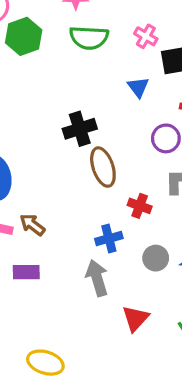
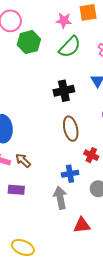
green semicircle: (89, 38) -> (70, 47), turned -55
black cross: (80, 129) -> (64, 91), moved
red triangle: (136, 318) -> (82, 225), turned 36

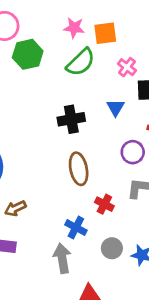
orange square: (88, 12) -> (105, 33), moved
brown arrow: (23, 160) -> (15, 208), turned -70
blue cross: (70, 174) -> (76, 227), turned 35

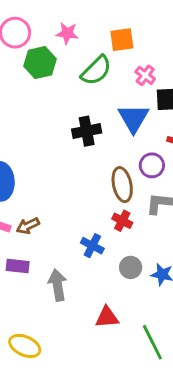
pink star: (74, 28) -> (67, 33), moved
blue triangle: (116, 108) -> (133, 118), size x1.6
brown ellipse: (79, 169) -> (122, 185), moved
gray arrow: (62, 258) -> (57, 285), moved

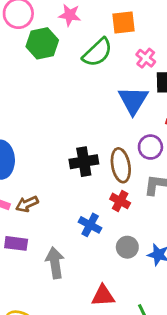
black cross: (87, 131) -> (84, 162), moved

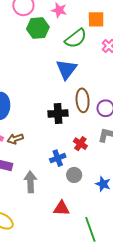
blue triangle: (133, 100) -> (66, 69), moved
brown ellipse: (121, 165) -> (83, 100), moved
blue cross: (90, 225) -> (58, 158), turned 35
gray circle: (127, 247) -> (74, 175), moved

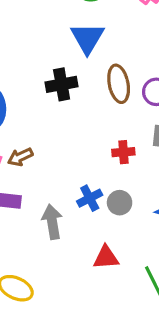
black cross: (58, 113) -> (62, 84), moved
red cross: (80, 144) -> (123, 152), turned -32
blue cross: (58, 158) -> (90, 198), moved

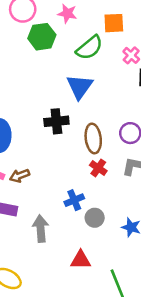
brown ellipse: (119, 84) -> (93, 138), moved
red cross: (123, 152) -> (98, 168), moved, turned 35
blue cross: (90, 198) -> (74, 200), moved

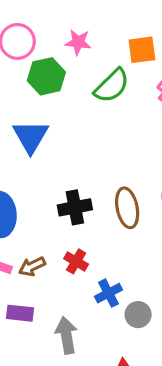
blue triangle: (80, 87) -> (30, 136), moved
black cross: (56, 121) -> (75, 207), moved
red cross: (98, 168) -> (76, 261), moved

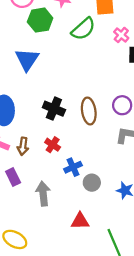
black cross: (75, 207) -> (54, 109), turned 30
brown arrow: (32, 266) -> (23, 146), turned -60
purple rectangle: (20, 313) -> (13, 177), turned 54

